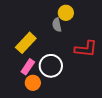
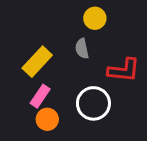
gray semicircle: (57, 25) -> (82, 49), moved
white circle: (51, 66) -> (93, 103), moved

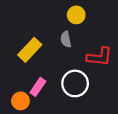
pink rectangle: (40, 96) -> (38, 87), moved
orange circle: (47, 119) -> (20, 101), moved

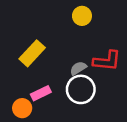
gray semicircle: (66, 39) -> (78, 68), moved, turned 70
pink rectangle: (38, 87) -> (41, 93), turned 30

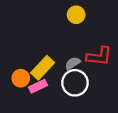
yellow rectangle: (32, 53) -> (43, 68), moved
orange circle: (22, 108) -> (21, 78), moved

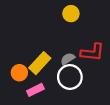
pink rectangle: (38, 86) -> (35, 90), moved

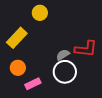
yellow circle: (71, 14) -> (40, 13), moved
yellow rectangle: (40, 63) -> (17, 38), moved

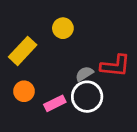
yellow circle: (40, 13) -> (63, 28), moved
pink rectangle: (33, 84) -> (55, 103), moved

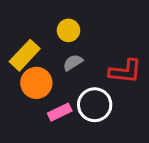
gray semicircle: (84, 74) -> (73, 62), moved
orange circle: (24, 91) -> (36, 83), moved, size x1.4

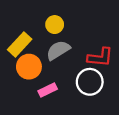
gray semicircle: (73, 62) -> (58, 50), size x1.5
white circle: (95, 105) -> (90, 82), moved

